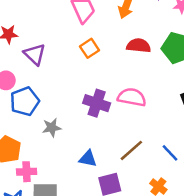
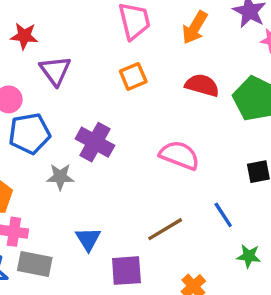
purple cross: (97, 103) -> (95, 142), moved
blue line: (170, 153) -> (223, 215), moved
blue triangle: (88, 159) -> (88, 239), moved, turned 36

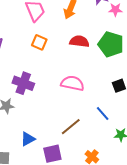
orange square: (133, 76) -> (39, 42), turned -35
blue triangle: (88, 239) -> (28, 139), turned 42

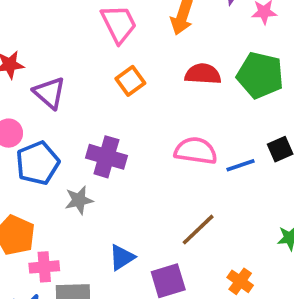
orange square: (39, 42) -> (130, 81), turned 35
blue line: (103, 113) -> (241, 165), moved, turned -63

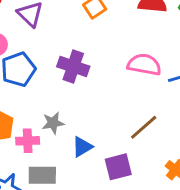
gray star: (79, 200) -> (53, 123), moved
pink cross: (44, 267) -> (28, 141), moved

